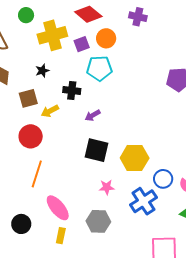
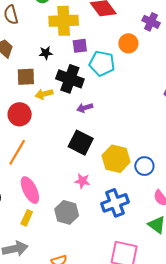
orange circle: (106, 38) -> (128, 43), moved
purple square: (82, 44) -> (80, 46), moved
black cross: (72, 91) -> (70, 79), size x1.5
blue circle: (163, 179) -> (144, 166), moved

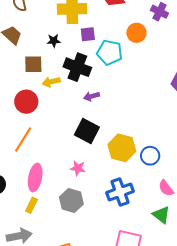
pink star: (82, 181) -> (78, 168), moved
pink ellipse: (30, 190) -> (35, 178), turned 36

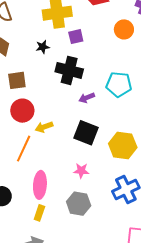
cyan pentagon: (110, 52) -> (119, 84), moved
brown square: (33, 64) -> (17, 80), moved
yellow arrow: (51, 82) -> (44, 127), moved

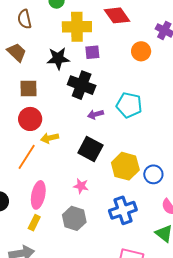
black star: (43, 47) -> (58, 58), size x1.6

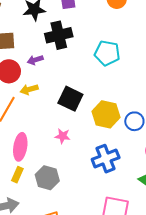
black cross: (82, 85) -> (59, 35), turned -32
purple arrow: (95, 114) -> (35, 60), moved
gray hexagon: (74, 218) -> (47, 178), moved

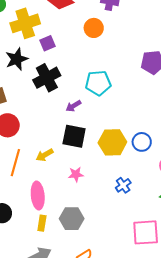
purple arrow: (35, 60) -> (73, 106), moved
yellow arrow: (29, 89) -> (45, 155), moved
blue cross: (106, 159) -> (123, 185), size x0.6

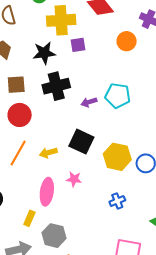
black cross: (47, 78) -> (56, 86), moved
purple arrow: (73, 106) -> (89, 102), moved
pink ellipse: (38, 196) -> (47, 192), moved
gray hexagon: (72, 219) -> (54, 236), moved

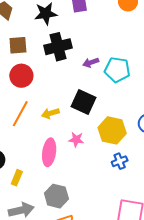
cyan pentagon: (118, 96) -> (117, 70), moved
yellow hexagon: (117, 157) -> (112, 130), moved
yellow rectangle: (29, 218) -> (17, 178), moved

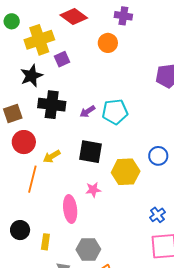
black cross: (58, 47) -> (52, 105), turned 36
yellow arrow: (50, 113) -> (52, 156), moved
blue cross: (120, 161) -> (157, 215), moved

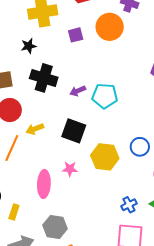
orange circle: (108, 43) -> (110, 27), size x1.4
purple square: (62, 59) -> (76, 35), moved
black star: (31, 76) -> (29, 46), size x0.7

